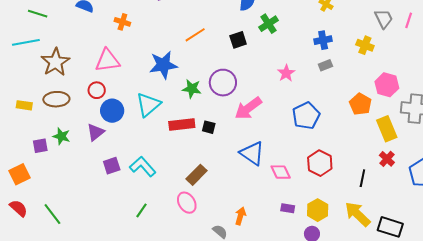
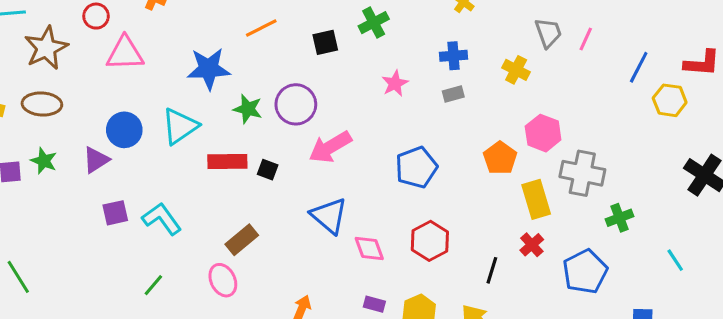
pink star: (286, 73) -> (395, 83), moved
red circle: (97, 90) -> (96, 16), moved

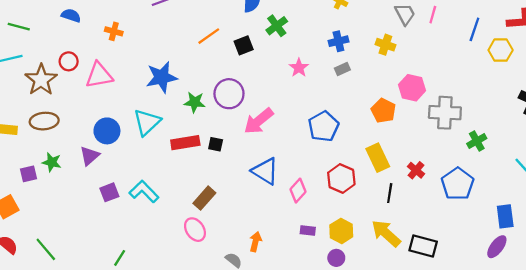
red circle: (96, 16) -> (69, 61), moved
orange line: (261, 28) -> (209, 36), moved
yellow rectangle: (536, 199) -> (378, 158), moved
pink diamond: (369, 248) -> (298, 191), turned 70
green line: (153, 285) -> (120, 258), moved

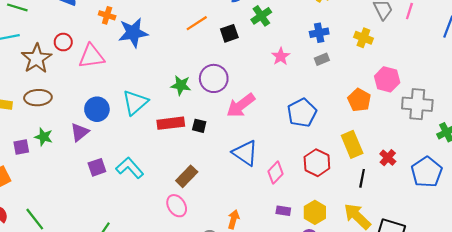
blue star: (162, 77) -> (133, 33), moved

